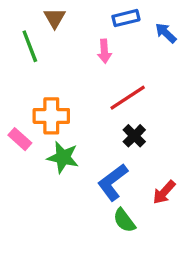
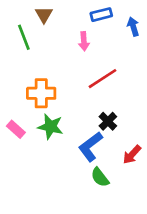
blue arrow: (166, 33) -> (133, 27), turned 30
black cross: (134, 136) -> (108, 121), moved
pink rectangle: (20, 139) -> (16, 129), moved

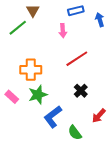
green line: (24, 37) -> (18, 28), turned 72
green star: (51, 127) -> (38, 95), turned -30
blue L-shape: (91, 147) -> (53, 117), moved

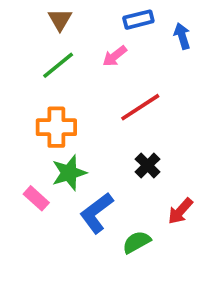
green line: (18, 28) -> (58, 65), moved
pink arrow: (63, 31) -> (115, 56), turned 56
pink rectangle: (12, 97) -> (36, 198), moved
green semicircle: (75, 133) -> (137, 242), turned 98

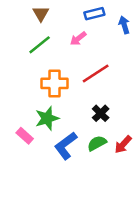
orange cross: (56, 127) -> (55, 83), moved
green semicircle: (137, 242) -> (97, 143), moved

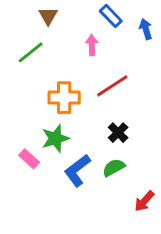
blue rectangle: (94, 14) -> (111, 16), turned 60
pink arrow: (78, 39) -> (92, 45), turned 126
green line: (40, 45) -> (31, 52), moved
red arrow: (123, 144) -> (144, 201), moved

